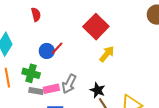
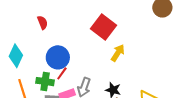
red line: (57, 48) -> (62, 73), moved
blue circle: (47, 51) -> (58, 57), size x1.5

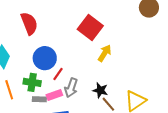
red semicircle: (42, 23) -> (29, 23), size x1.6
red line: (62, 73) -> (58, 74), moved

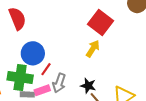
red square: (90, 27) -> (100, 23), moved
green cross: (32, 82) -> (20, 77), size x1.4

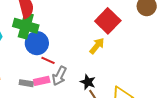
red line: (46, 69) -> (48, 60), turned 72
green cross: (20, 77) -> (26, 26), moved

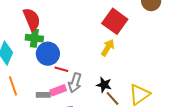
green cross: (26, 26) -> (34, 38), size x0.7

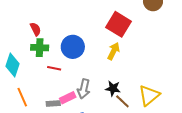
red semicircle: (32, 19) -> (35, 29), size x0.6
blue circle: (48, 54) -> (73, 47), moved
red line: (61, 69) -> (54, 68), moved

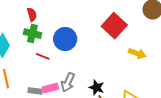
yellow arrow: (114, 51) -> (137, 53), moved, turned 72

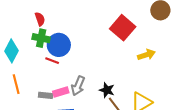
blue circle: (65, 39) -> (59, 45), moved
yellow arrow: (137, 53) -> (146, 55), turned -36

